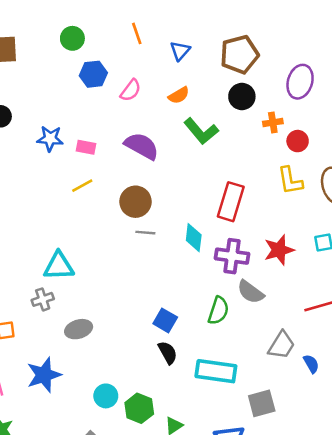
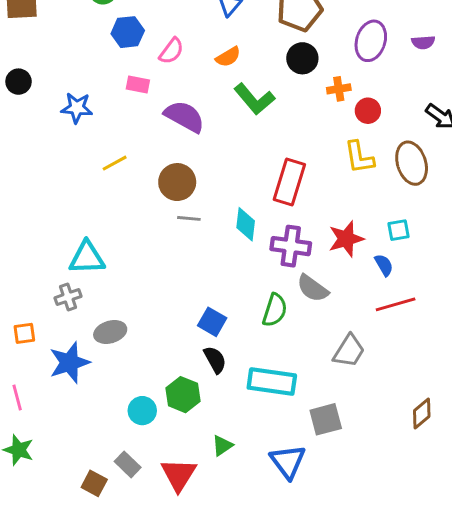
pink rectangle: (86, 147) -> (138, 85), moved
blue semicircle: (311, 364) -> (384, 265), moved
blue star: (44, 375) -> (69, 363), moved
green hexagon: (139, 408) -> (183, 395), moved

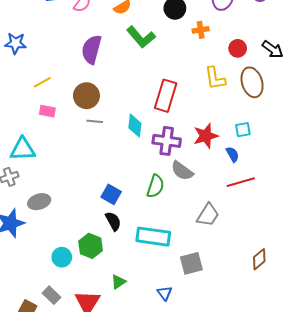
pink rectangle: (138, 85) -> (47, 111), moved
red circle: (368, 111) -> (238, 48), moved
purple semicircle: (184, 117) -> (92, 49), turned -104
blue triangle: (288, 462) -> (165, 293), size x0.6

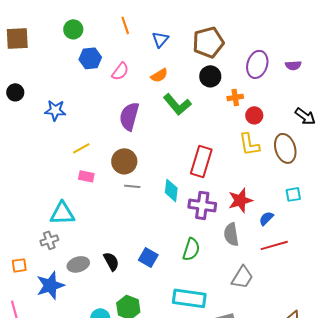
red circle: (238, 48) -> (254, 115), moved
cyan square: (243, 130) -> (293, 194), moved
blue semicircle: (233, 154) -> (266, 218), turned -105
gray semicircle: (182, 171) -> (231, 234), moved, turned 45
black semicircle: (113, 221) -> (111, 261), moved

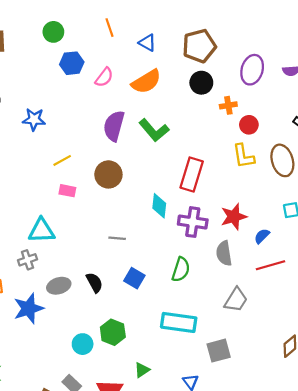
blue triangle: (160, 39) -> (147, 43), turned -42
orange semicircle: (159, 75) -> (146, 82), size x1.6
green L-shape: (177, 104) -> (154, 130), moved
gray line: (132, 186) -> (117, 238), moved

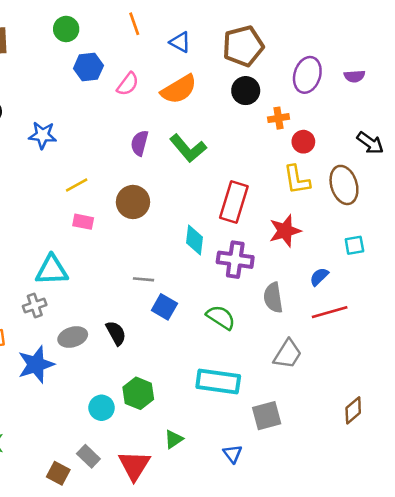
purple semicircle: (114, 126) -> (140, 143), size x0.7
red star: (234, 217) -> (285, 231), moved
green semicircle: (181, 270) -> (221, 317), turned -75
blue square: (134, 278) -> (164, 307), moved

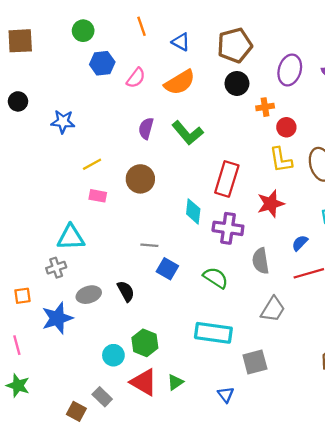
red triangle: (134, 465) -> (144, 382), moved, turned -32

